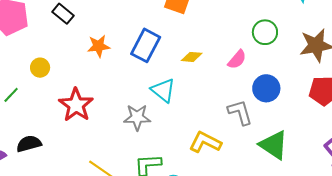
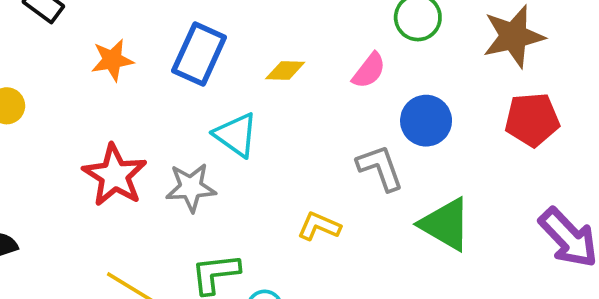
red star: (76, 105) -> (115, 175), moved
yellow L-shape: (205, 142) -> (319, 226), size x0.7

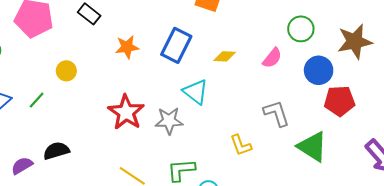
red pentagon: (532, 120) -> (339, 101), moved
blue circle: (426, 121) -> (319, 70), moved
yellow L-shape: (319, 226) -> (241, 145), turned -135

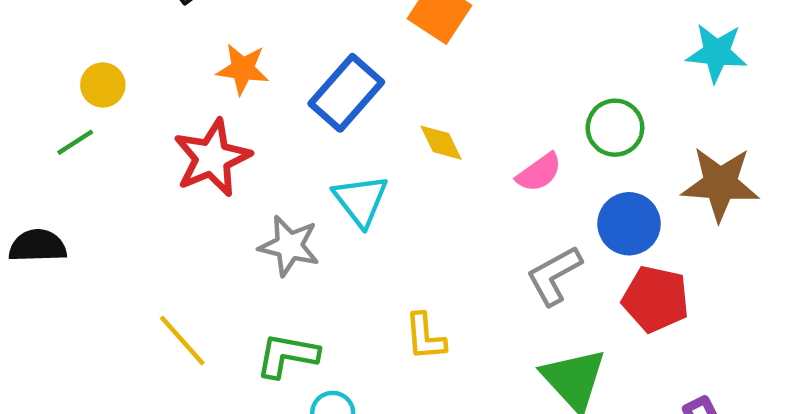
yellow diamond: (225, 56) -> (441, 143), turned 45
green line: (37, 100) -> (75, 142), moved
red star: (126, 112) -> (212, 158), moved
gray L-shape: (277, 113) -> (554, 276), moved, turned -116

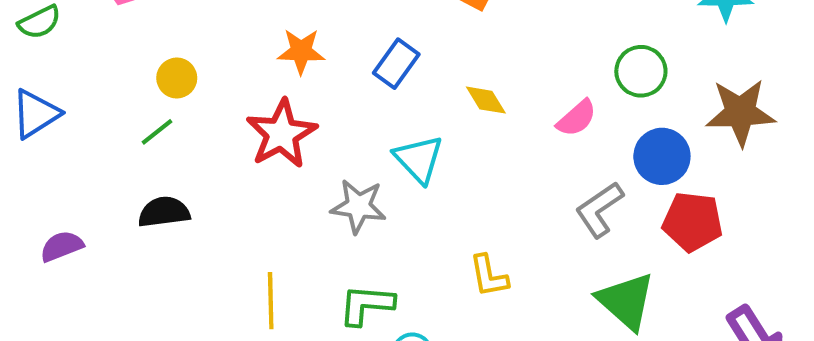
blue rectangle: (346, 93) -> (396, 64), size x0.7
black semicircle: (38, 246) -> (164, 212), moved
yellow line: (182, 340) -> (271, 301), turned 46

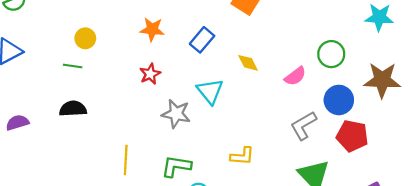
green line: (157, 132) -> (73, 66), turned 42
red star: (281, 134) -> (150, 74), moved, size x0.6
yellow L-shape: (489, 276) -> (242, 156), turned -80

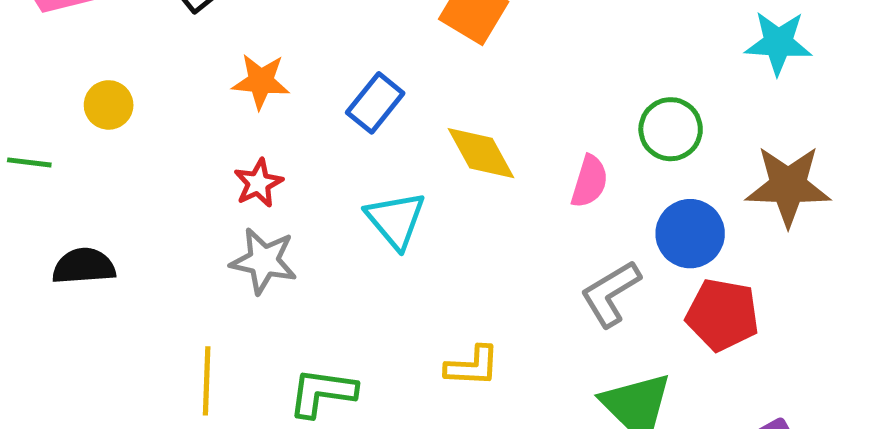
yellow diamond: (248, 63) -> (481, 153), size x1.4
green line: (73, 66) -> (29, 162), moved
pink semicircle: (295, 76) -> (590, 181), turned -35
gray star: (176, 114) -> (264, 261), moved

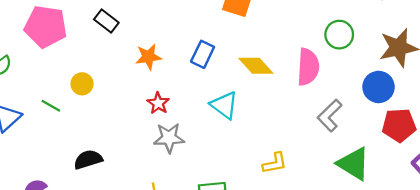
green line: (29, 162) -> (51, 106), moved, turned 36
pink semicircle: (590, 181) -> (308, 67), size x1.5
blue circle: (690, 234) -> (379, 87), moved
red pentagon: (722, 315) -> (399, 125), moved

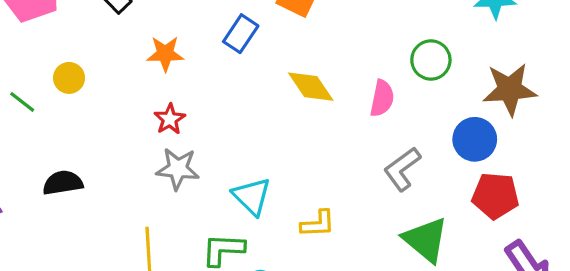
blue rectangle: (203, 54) -> (241, 34), moved
pink semicircle: (308, 67) -> (382, 98), size x0.7
cyan triangle: (224, 105) -> (252, 196), moved

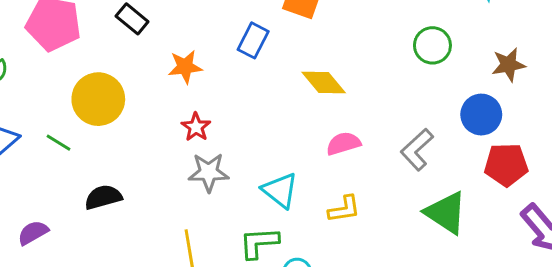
yellow circle: (69, 78) -> (98, 99), size x1.8
brown star: (510, 89) -> (509, 65), size x0.7
pink semicircle: (382, 98) -> (343, 144), moved, turned -112
green line: (22, 102) -> (59, 143), moved

